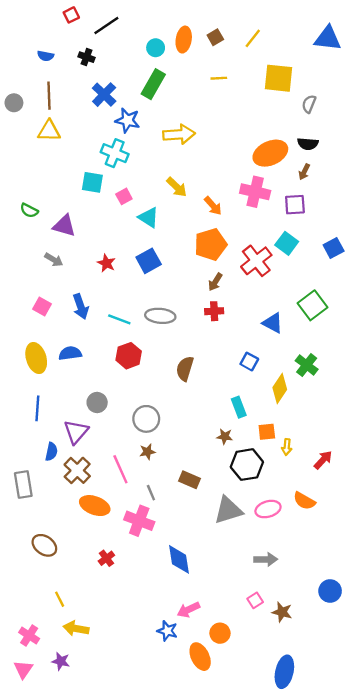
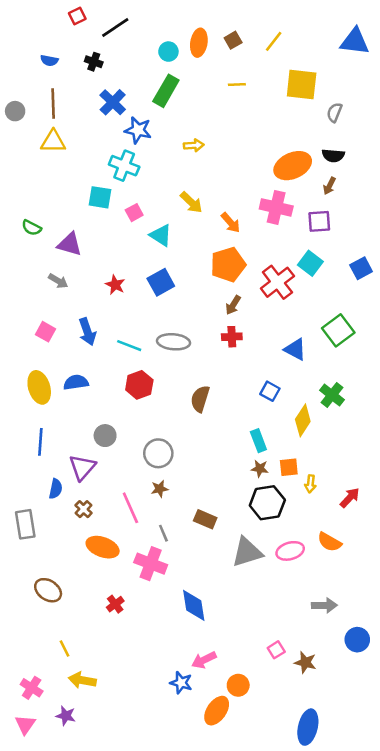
yellow arrow: (179, 134) -> (194, 145), size x0.6
brown star: (225, 436) -> (260, 469), moved
brown cross: (77, 470) -> (84, 509), size x0.6
gray arrow: (266, 559) -> (324, 605), moved
orange ellipse: (200, 657) -> (217, 711), turned 60

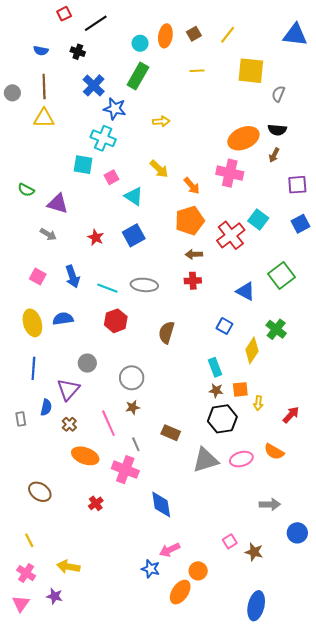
purple square: (319, 221) -> (297, 185), moved
brown arrow: (233, 305) -> (194, 254), turned 56
gray rectangle: (25, 524) -> (21, 419), moved, size x0.6
yellow line: (65, 648) -> (29, 540), moved

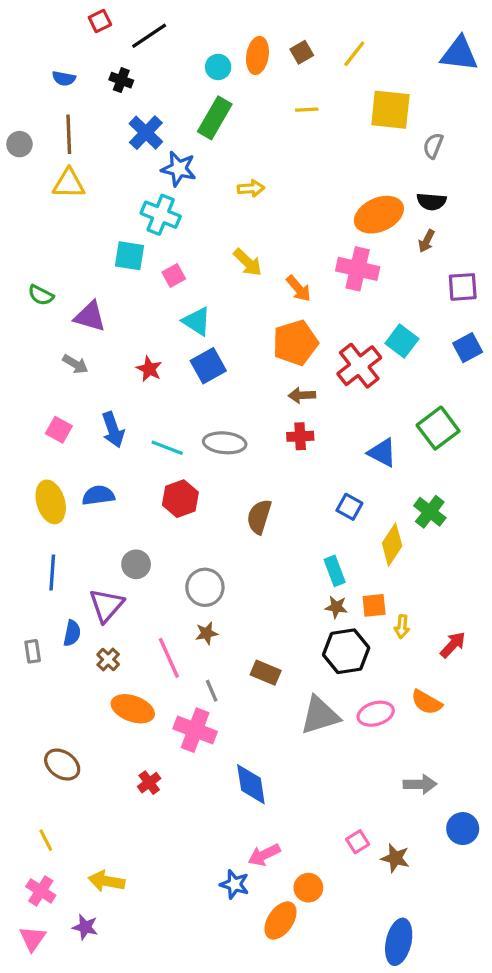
cyan triangle: (134, 196) -> (197, 321), moved

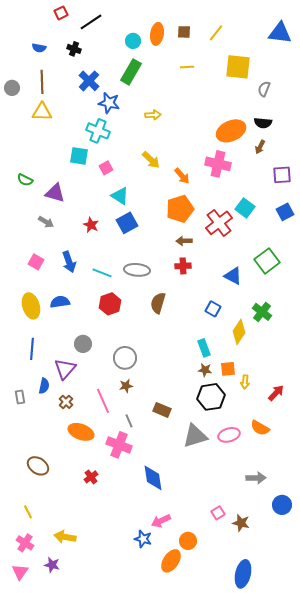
brown square: (302, 52) -> (184, 32), turned 32
brown semicircle: (259, 517) -> (158, 303), moved

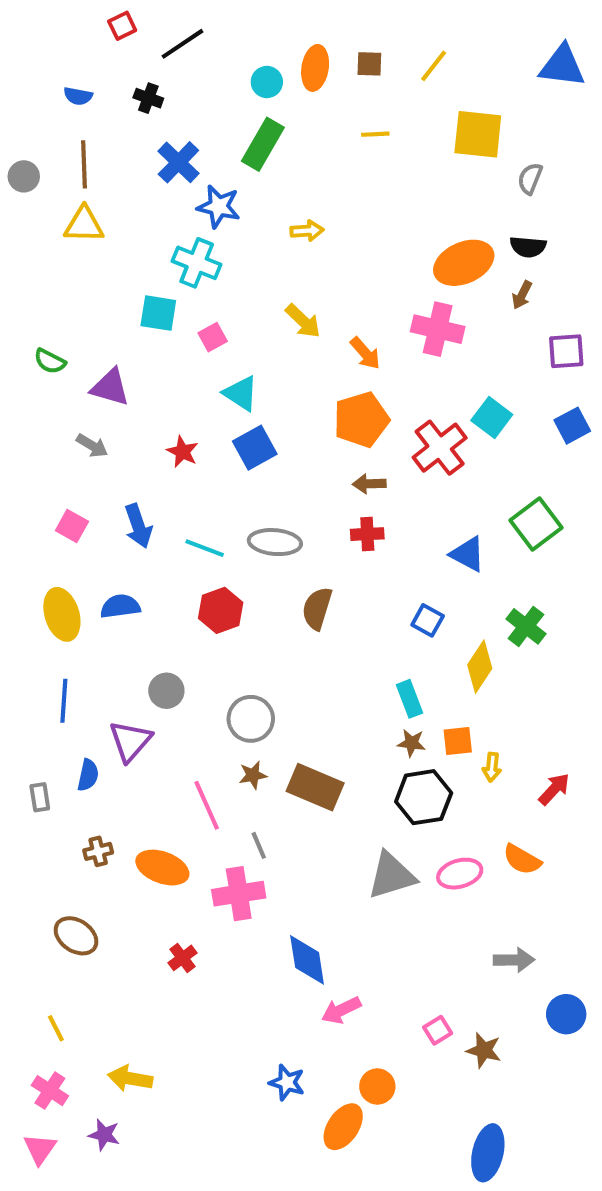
brown cross: (66, 402) -> (98, 851), moved, turned 32
brown rectangle: (162, 410) -> (315, 787), moved, size x1.5
pink cross: (119, 445) -> (239, 894), turned -30
pink arrow: (161, 521) -> (341, 1010), moved

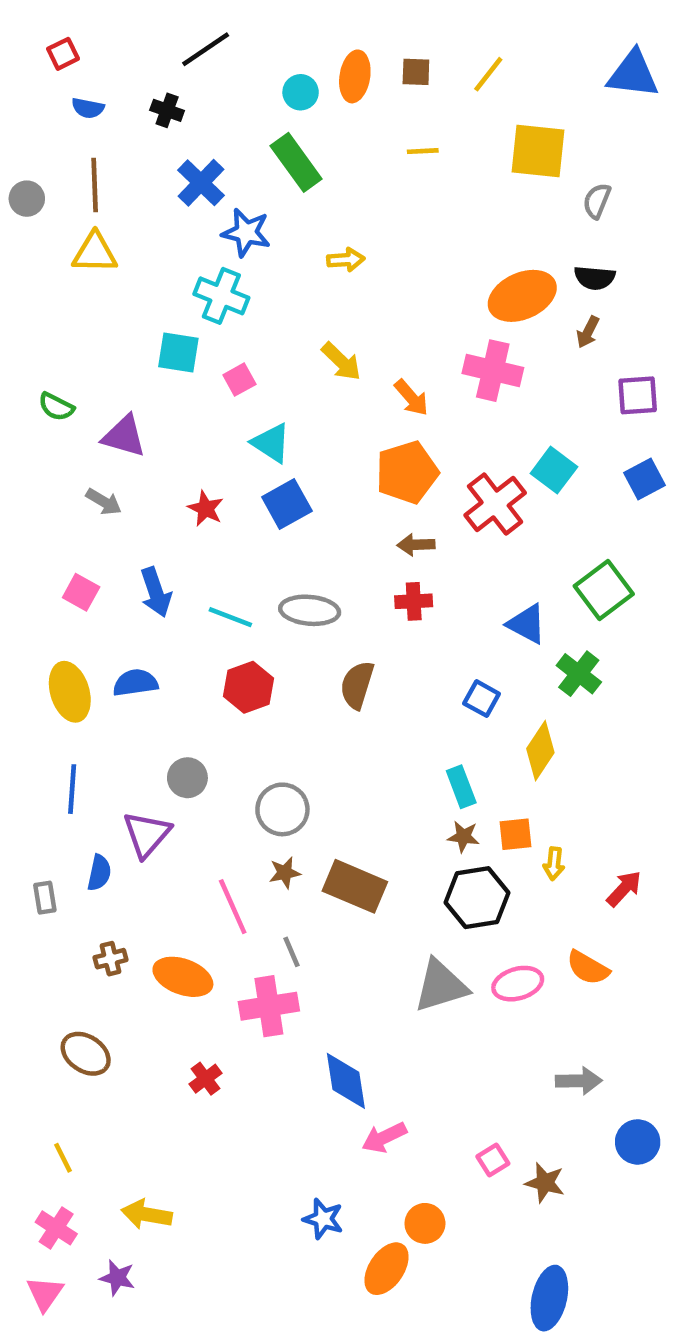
red square: (122, 26) -> (63, 54), moved
green rectangle: (263, 144) -> (296, 162), turned -66
green cross: (526, 626) -> (579, 674), moved

